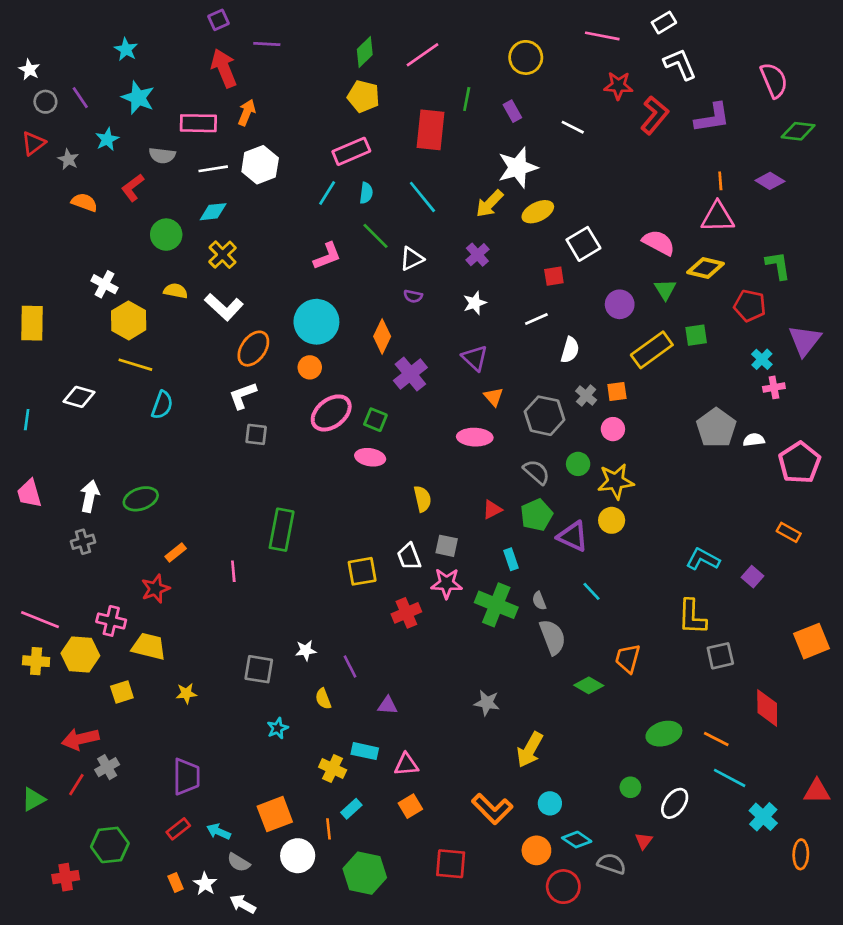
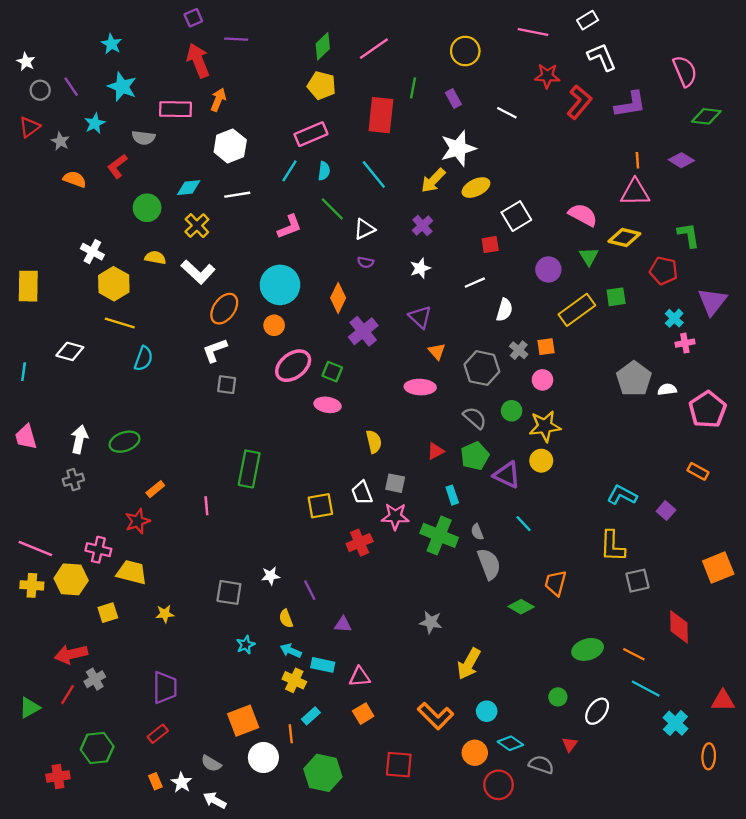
white line: (213, 169) -> (237, 195), moved
cyan arrow: (219, 832) -> (291, 651), moved

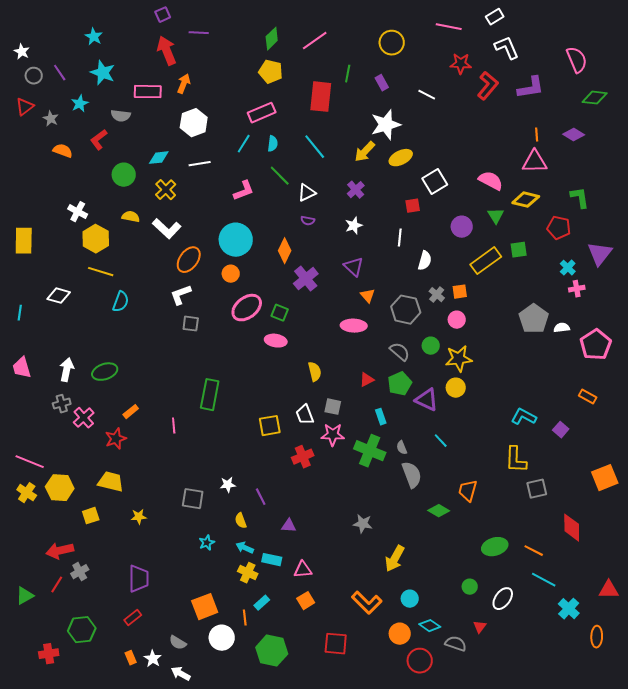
white line: (475, 283) -> (400, 238), turned -60
pink cross: (98, 550) -> (84, 418), moved, turned 35
yellow cross: (32, 585) -> (27, 493), turned 30

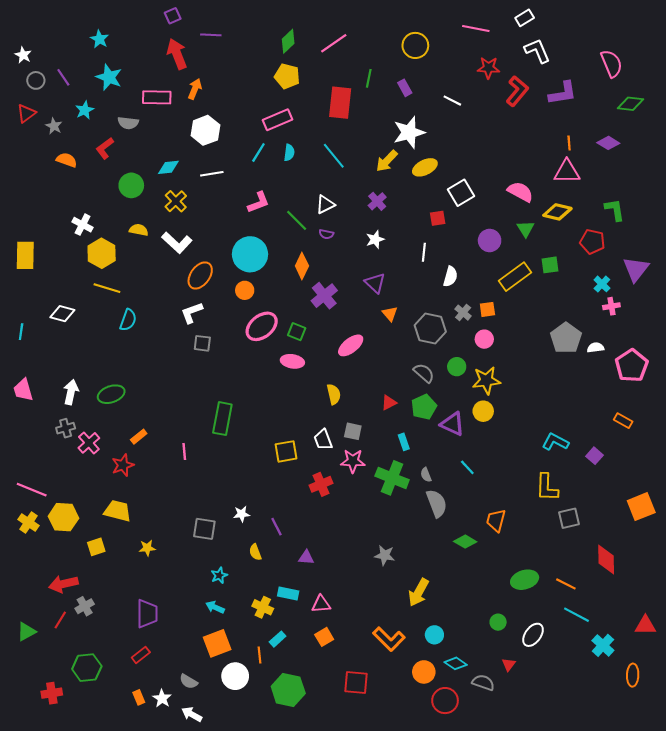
green line: (280, 176) -> (297, 220), moved
pink ellipse: (354, 326) -> (351, 345), moved, turned -40
cyan arrow: (245, 548) -> (215, 607), moved

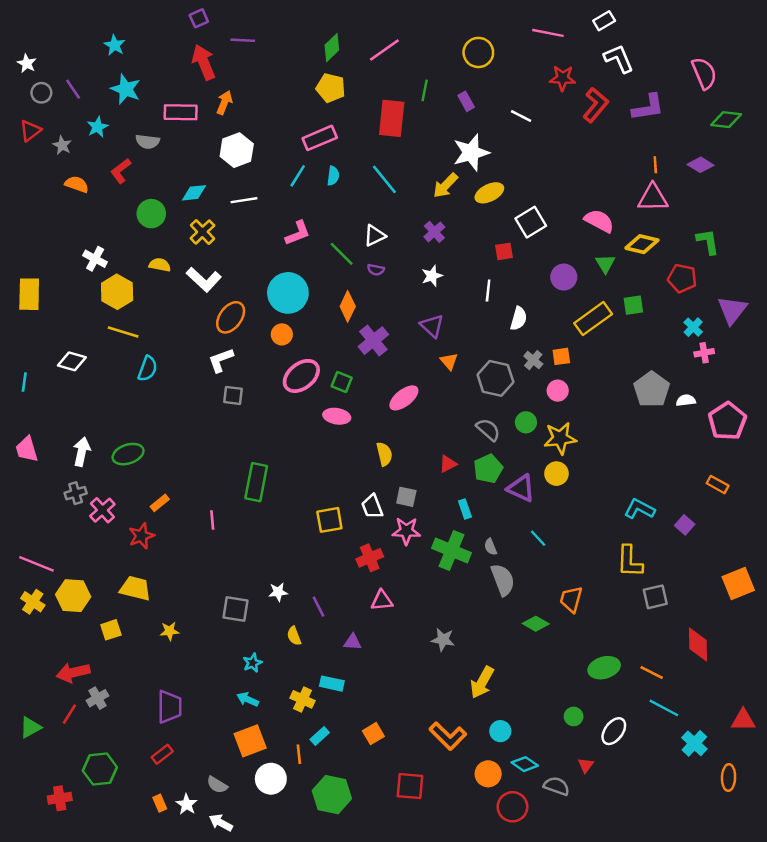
pink triangle: (321, 604) -> (382, 601), moved

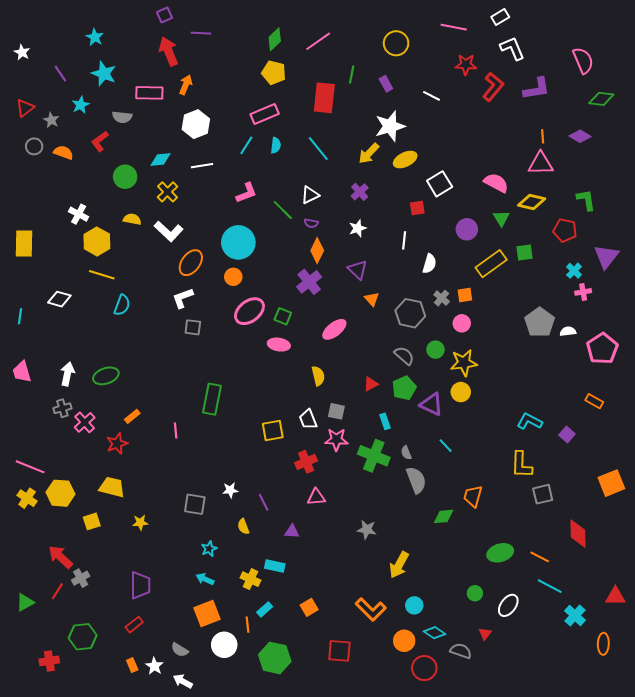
gray circle: (41, 93) -> (34, 146), moved
orange diamond: (348, 306) -> (317, 251), moved
green diamond: (536, 624) -> (444, 516), turned -35
red arrow: (73, 673) -> (60, 557), turned 56

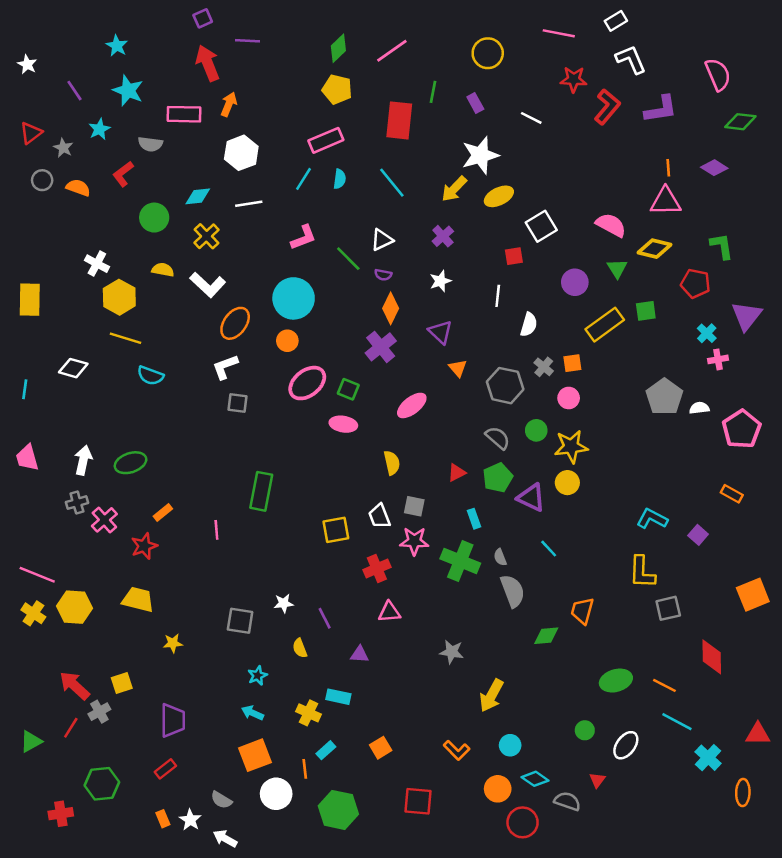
cyan semicircle: (122, 305) -> (150, 376), turned 90
yellow square: (92, 521) -> (122, 683), moved
orange L-shape: (371, 609) -> (457, 750), size x0.7

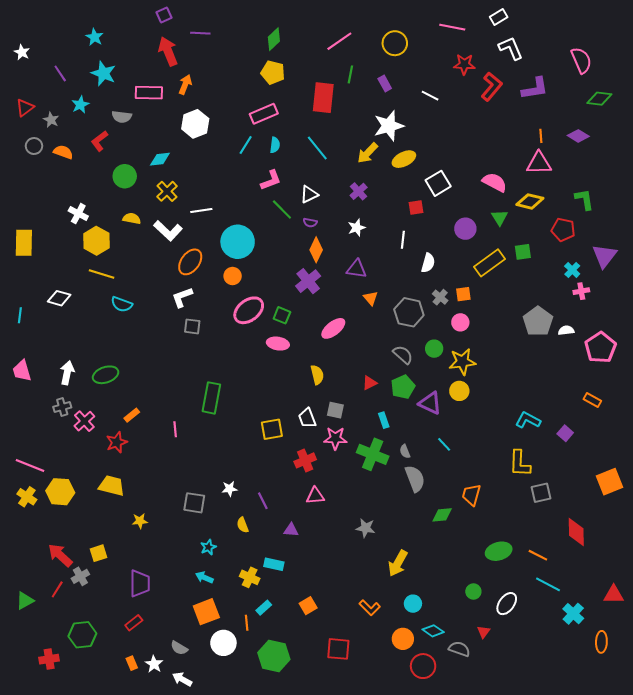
pink line: (392, 51) -> (339, 41), moved
white line: (249, 204) -> (201, 211), moved
pink L-shape: (304, 237) -> (271, 180), moved
purple triangle: (440, 332) -> (357, 269), turned -35

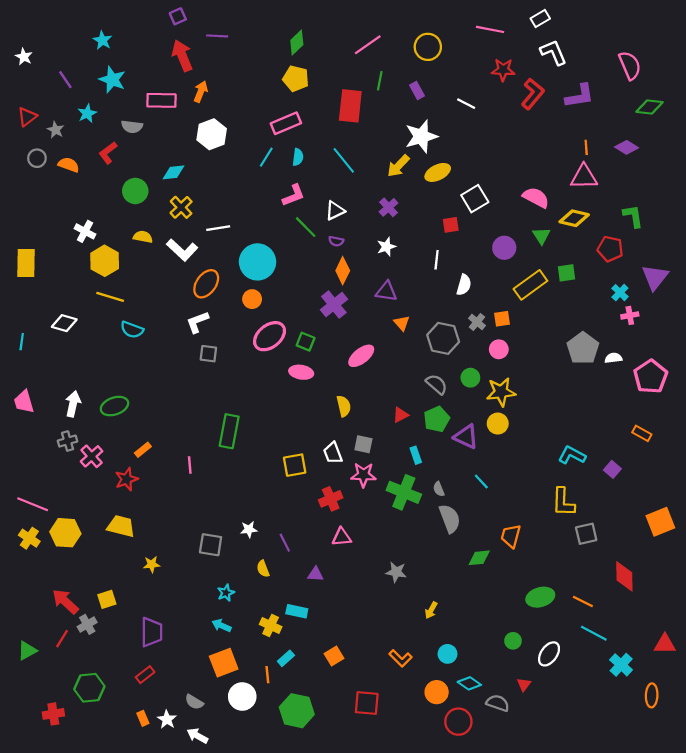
yellow arrow: (398, 563) -> (431, 610), size x0.6

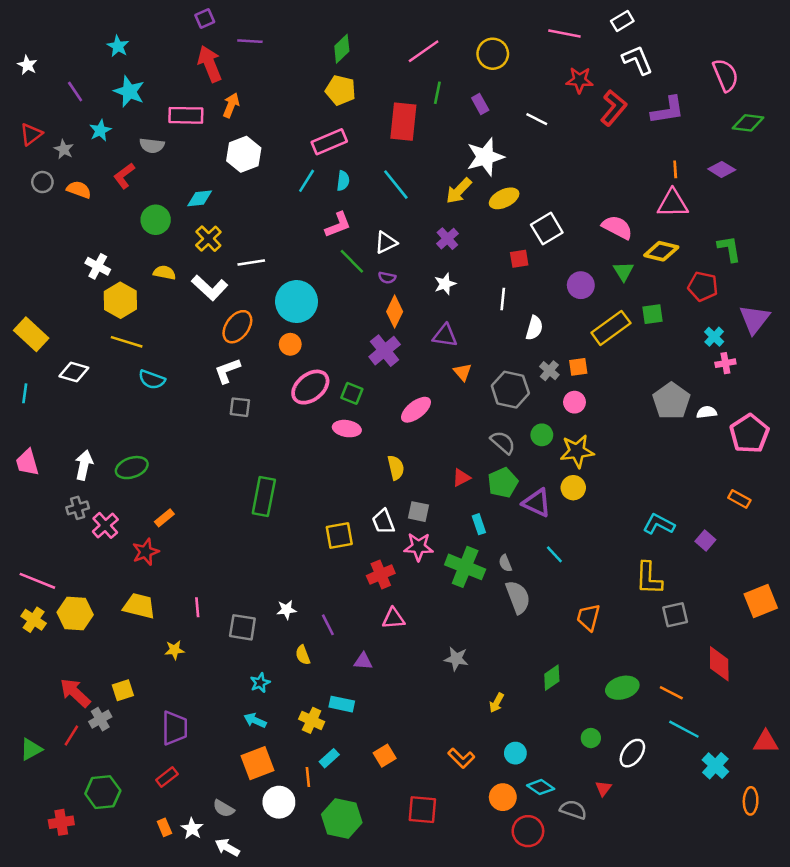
yellow rectangle: (26, 263) -> (31, 334), moved, turned -48
pink line: (190, 465) -> (197, 607), moved
green diamond: (479, 558) -> (552, 678), moved, turned -30

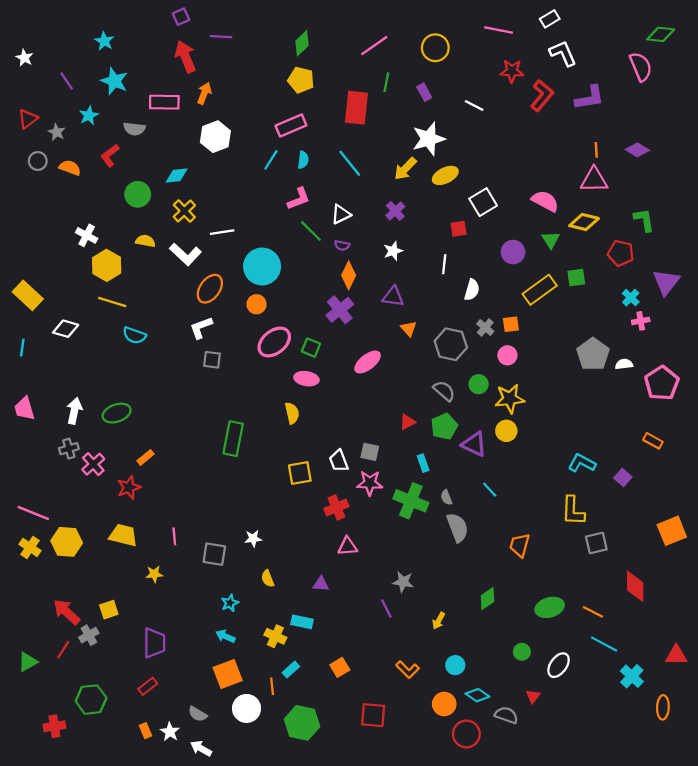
green diamond: (748, 123) -> (661, 34), moved
yellow semicircle: (396, 468) -> (292, 413), moved
purple line: (328, 625) -> (386, 609), moved

